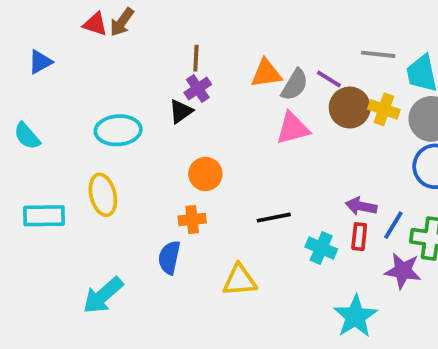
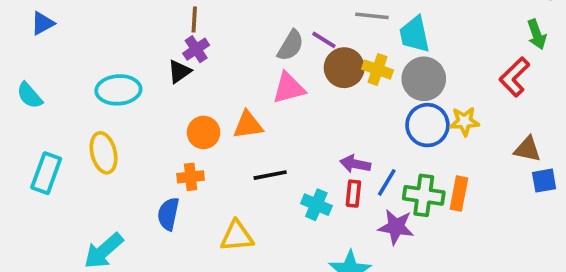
orange triangle: (266, 73) -> (248, 125), moved
cyan rectangle: (44, 216) -> (46, 173), turned -69

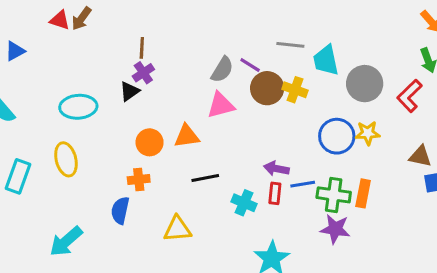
gray circle: (424, 79) -> (365, 84), moved
blue line: (387, 182) -> (303, 184), turned 50
purple star: (396, 227) -> (335, 229), moved

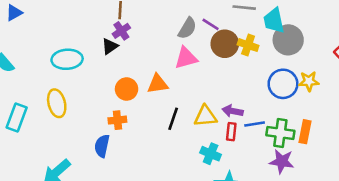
gray circle: (365, 84) -> (288, 40), moved
black line: (205, 178) -> (173, 119), turned -60
cyan cross: (244, 203) -> (211, 154), moved
yellow triangle: (177, 229) -> (205, 116), moved

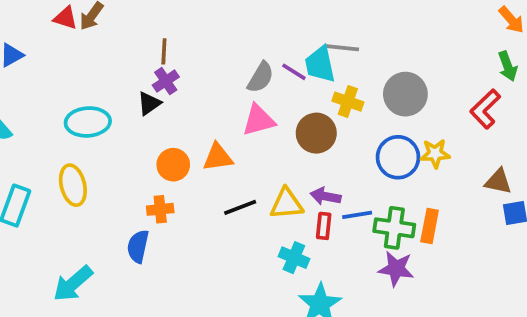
cyan trapezoid: (274, 20) -> (320, 64), moved
brown circle: (225, 44) -> (316, 133), moved
black line: (173, 119) -> (240, 207), turned 50

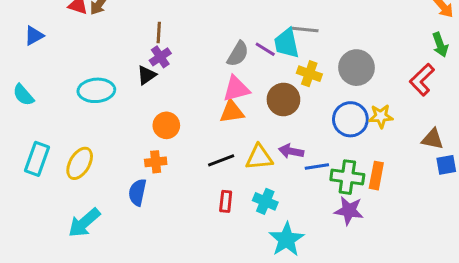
orange triangle: (218, 157) -> (232, 112), moved
yellow ellipse: (73, 185) -> (80, 163), moved, turned 44
red rectangle: (324, 226) -> (226, 201), moved

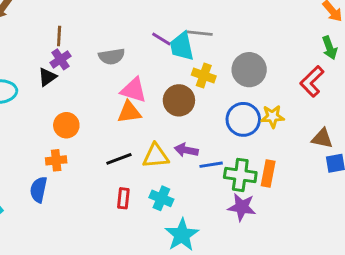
purple line: (265, 49) -> (161, 39), moved
gray semicircle: (238, 54) -> (112, 56), moved, turned 50
pink triangle: (236, 89) -> (134, 90), turned 32

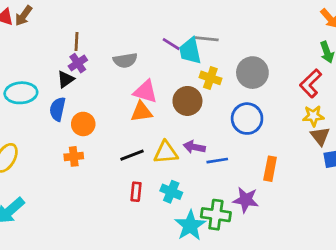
yellow star: (273, 116) -> (313, 116), moved
brown triangle: (322, 138) -> (320, 136), turned 40
green cross: (240, 175) -> (216, 215), moved
blue semicircle: (39, 190) -> (57, 109), moved

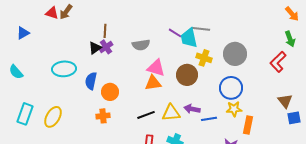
black triangle: (66, 79) -> (95, 48), moved
yellow star: (313, 116) -> (234, 109), moved

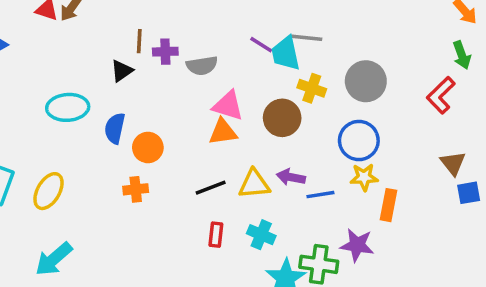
purple cross: (106, 47) -> (165, 52), moved, turned 32

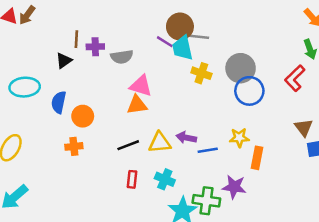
brown circle: (282, 118) -> (180, 26), moved
blue circle: (359, 141) -> (249, 91), moved

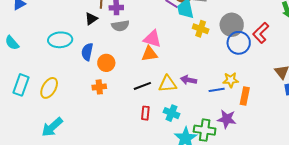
gray semicircle: (122, 57) -> (120, 26), moved
red L-shape: (295, 78) -> (261, 33), moved
blue line: (208, 150) -> (217, 90), moved

